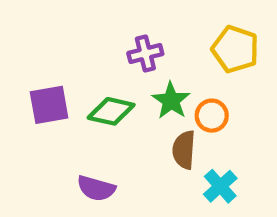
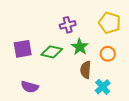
orange circle: (212, 116) -> (108, 54), moved
purple semicircle: (96, 188) -> (30, 87), moved

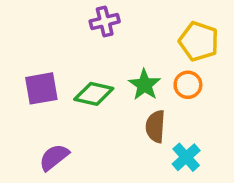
purple cross: (68, 25) -> (105, 21), moved
orange circle: (108, 54) -> (188, 85), moved
purple semicircle: (30, 87) -> (54, 157), turned 126

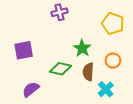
orange circle: (188, 85) -> (113, 61), moved
green diamond: (94, 94) -> (61, 69), moved

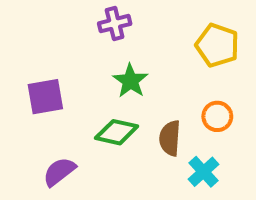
green star: (82, 48) -> (130, 81), moved

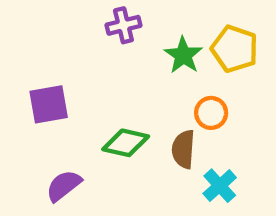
green star: (130, 81) -> (183, 55), moved
orange circle: (217, 116) -> (211, 113), moved

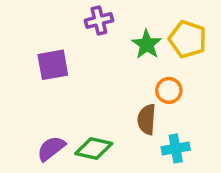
purple square: (49, 104) -> (53, 65), moved
green diamond: (126, 143) -> (94, 148), moved
cyan cross: (220, 186) -> (176, 148), turned 32

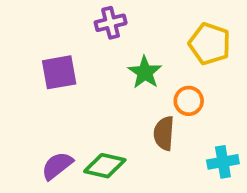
green star: (147, 44) -> (145, 72), moved
cyan cross: (176, 148) -> (223, 162), moved

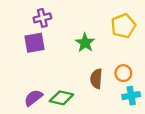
purple cross: (111, 23) -> (42, 18), moved
yellow pentagon: (210, 44) -> (123, 26), turned 30
orange circle: (189, 101) -> (123, 73), moved

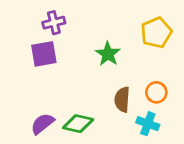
cyan cross: (131, 96) -> (148, 124), moved, turned 30

